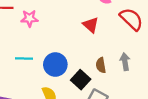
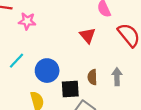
cyan line: (24, 59) -> (17, 61), turned -56
black square: (81, 80) -> (70, 89), turned 36

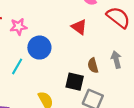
blue circle: (47, 71) -> (39, 48), moved
black square: (70, 89) -> (75, 82), turned 30

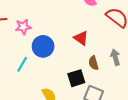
red triangle: (79, 27) -> (81, 38), moved
black square: (75, 82) -> (76, 78), turned -30

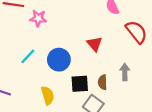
blue circle: (43, 46) -> (59, 60), moved
brown semicircle: (93, 63) -> (102, 82), moved

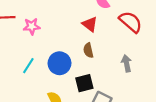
red triangle: (95, 44) -> (90, 24), moved
brown semicircle: (102, 82) -> (88, 50), moved

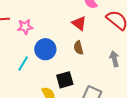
blue circle: (59, 63) -> (45, 49), moved
black square: (84, 83) -> (65, 80), moved

